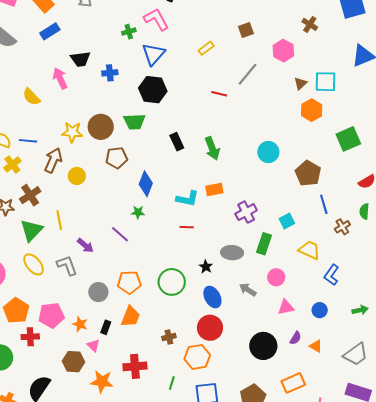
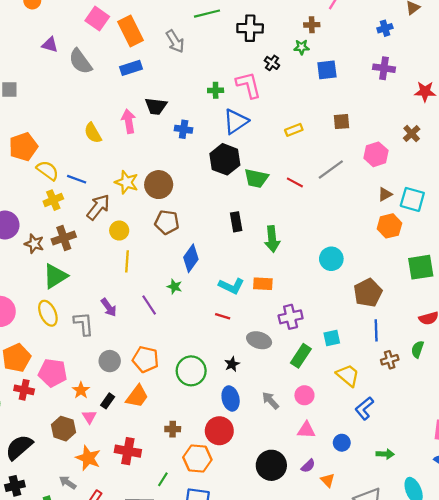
green trapezoid: (134, 122) -> (256, 178), moved
yellow line: (59, 220) -> (127, 261), moved
gray ellipse: (232, 253) -> (259, 340), moved

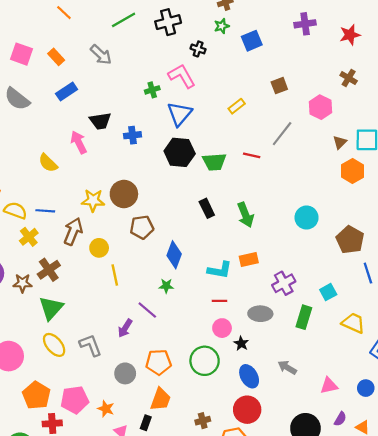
orange rectangle: (130, 31) -> (56, 57), size x0.6
purple arrow: (109, 307) -> (125, 328), moved, turned 84
pink circle: (304, 395) -> (222, 328), moved
black rectangle: (108, 401) -> (146, 423), moved

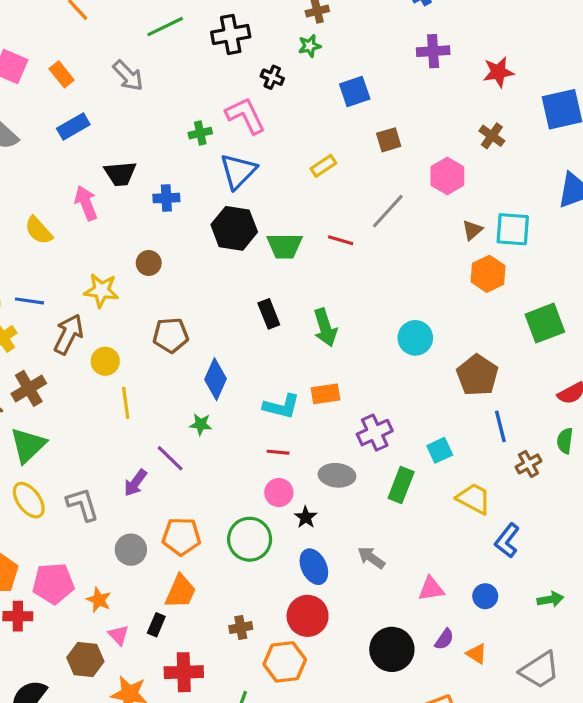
blue square: (252, 41) -> (355, 91), moved
brown circle: (124, 194) -> (149, 263), moved, size x0.6

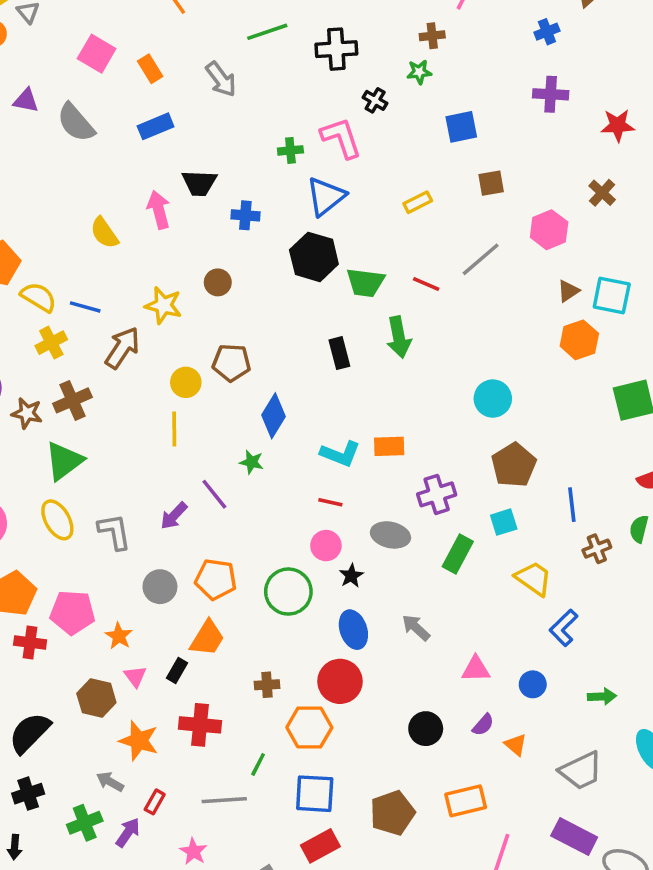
green arrow: (325, 328) -> (399, 337), moved
yellow circle: (105, 361) -> (186, 382), moved
brown pentagon: (477, 375) -> (514, 465), moved
black circle: (392, 649) -> (426, 729), size x0.7

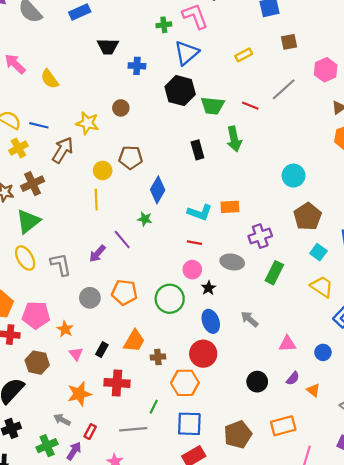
pink arrow: (159, 210) -> (15, 64), moved, turned -30
cyan square: (504, 522) -> (318, 252), moved, turned -35
orange trapezoid: (207, 638) -> (134, 341), moved
brown hexagon: (96, 698) -> (37, 363), moved
orange star: (139, 741) -> (79, 394), turned -30

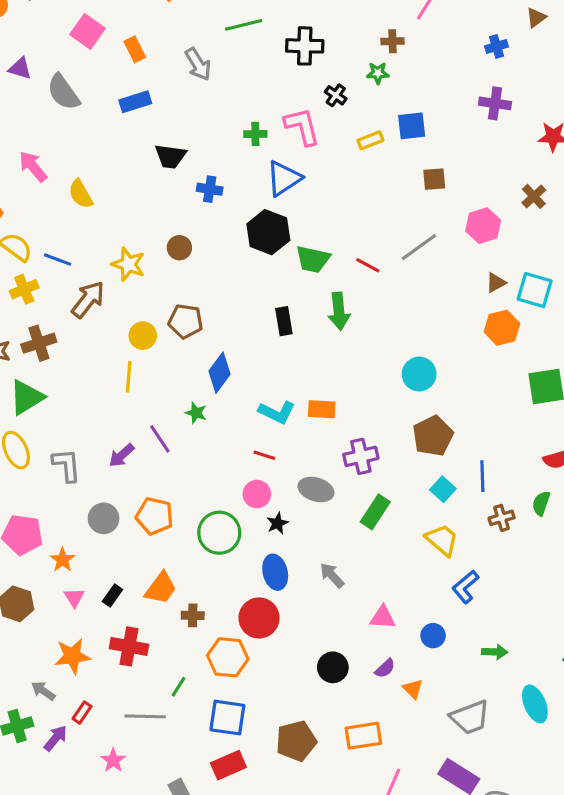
yellow rectangle: (244, 55) -> (370, 140), moved

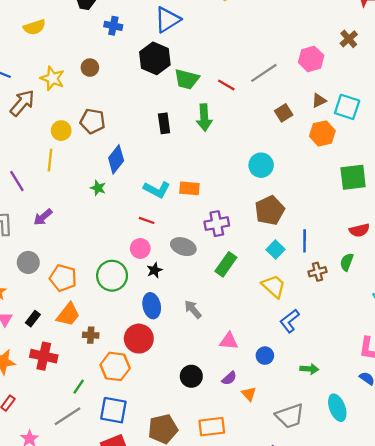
brown square: (434, 179) -> (284, 113), moved, turned -30
yellow semicircle: (81, 194) -> (34, 27), moved, turned -80
purple line: (160, 439) -> (17, 181), moved
orange pentagon: (155, 516) -> (63, 278), moved
gray line: (145, 716) -> (67, 416), moved, turned -36

